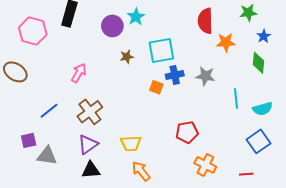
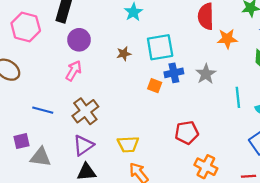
purple circle: (112, 26) -> (79, 40), moved
gray star: (205, 76) -> (206, 74), turned 30
blue line: (49, 111) -> (43, 110), turned 54

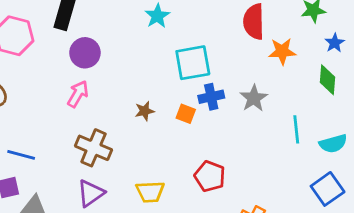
brown star: (124, 54) -> (145, 111), moved
blue line: (43, 110) -> (21, 155), moved
brown cross: (85, 111) -> (93, 148), turned -30
red pentagon: (187, 133) -> (210, 176), moved, turned 30

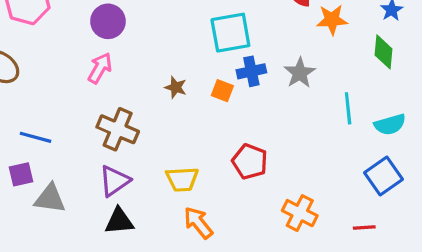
brown star: (145, 111) -> (176, 87), turned 30

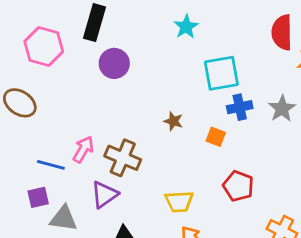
pink arrow: (100, 68) -> (83, 149), moved
orange square: (222, 91) -> (216, 137), moved
purple triangle: (114, 181) -> (104, 194), moved

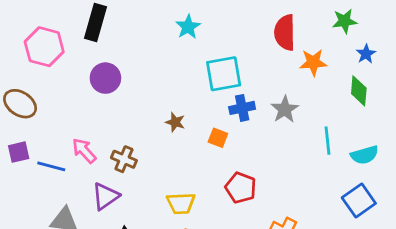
purple circle: (114, 63) -> (105, 78), moved
pink arrow: (83, 149) -> (84, 151), turned -72
brown cross: (123, 158) -> (124, 159), size x0.7
purple square: (38, 197) -> (19, 152), moved

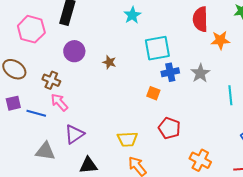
brown star: (175, 122) -> (109, 62), moved
brown cross: (124, 159) -> (51, 80), moved

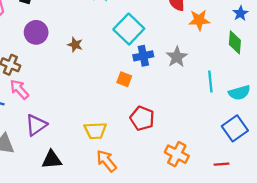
cyan square: (157, 48) -> (129, 29), turned -36

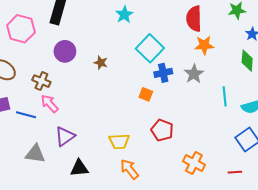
orange star: (199, 20) -> (204, 45), moved

